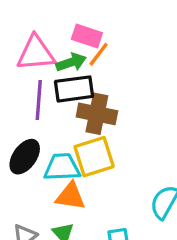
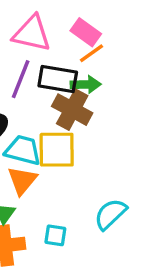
green arrow: (71, 62) -> (86, 84), moved
orange triangle: (70, 196) -> (22, 180), turned 44

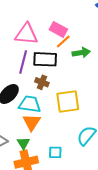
green arrow: (86, 84) -> (81, 53), moved
brown cross: (72, 110) -> (42, 82), moved, size x0.6
yellow square: (57, 150) -> (68, 101), moved

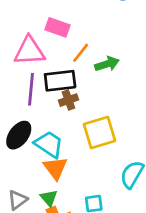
pink rectangle: (58, 29) -> (57, 27), moved
brown cross: (42, 82) -> (68, 100), moved, turned -32
cyan trapezoid: (30, 104) -> (49, 144), turned 35

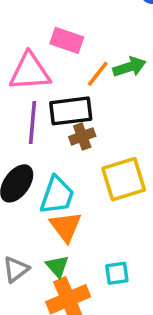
green arrow: (107, 64) -> (129, 67), moved
cyan trapezoid: (49, 144) -> (57, 195), turned 76

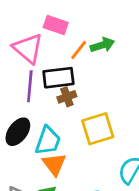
pink triangle: (30, 72) -> (28, 48), turned 44

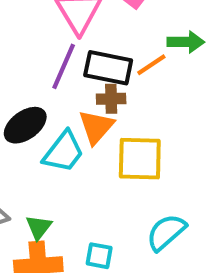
orange line: (79, 50) -> (151, 65), moved
orange triangle: (54, 164) -> (96, 127), moved

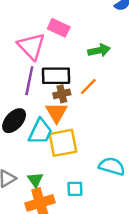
orange line: (151, 65) -> (88, 86), moved
yellow square: (140, 159) -> (63, 143), moved
cyan semicircle: (166, 232) -> (112, 166), turned 70

